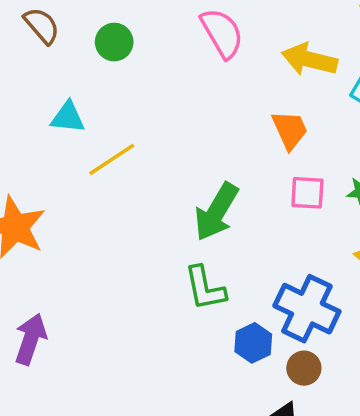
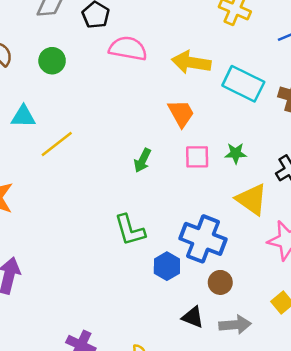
pink semicircle: (222, 33) -> (128, 49), turned -45
green arrow: (216, 212) -> (142, 160), moved, size x0.6
brown circle: (304, 368) -> (220, 282), moved

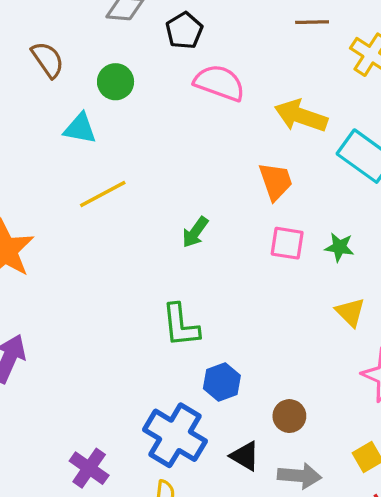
cyan triangle: (23, 117) -> (80, 128), moved
green arrow: (142, 160) -> (195, 232), moved
yellow triangle: (252, 199) -> (350, 312), size x0.7
blue cross: (203, 239) -> (175, 435), moved

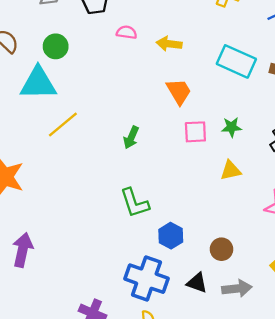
pink semicircle: (219, 83) -> (127, 32), size x0.6
yellow arrow: (301, 116) -> (169, 44), moved, size x0.7
cyan triangle: (80, 128) -> (38, 83), size x1.6
yellow triangle: (350, 312) -> (231, 170), moved, turned -45

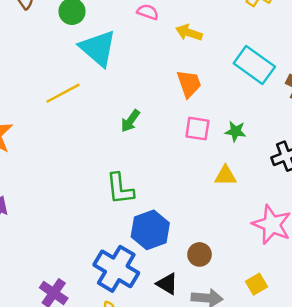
cyan triangle: (38, 83) -> (98, 48), moved, turned 30
blue hexagon: (171, 236) -> (150, 230), size x1.4

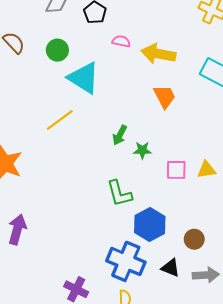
yellow arrow: (189, 33) -> (158, 54), size x1.5
pink square: (197, 129) -> (176, 170), moved
green star: (235, 131) -> (142, 150), moved

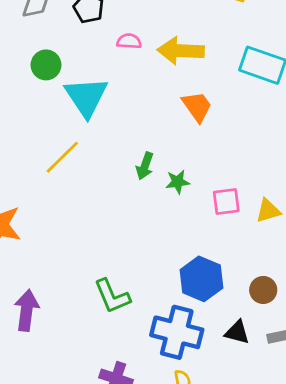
cyan triangle: (84, 78) -> (86, 97), turned 32
yellow triangle: (206, 170) -> (268, 211), moved
green L-shape: (119, 193) -> (112, 296), moved

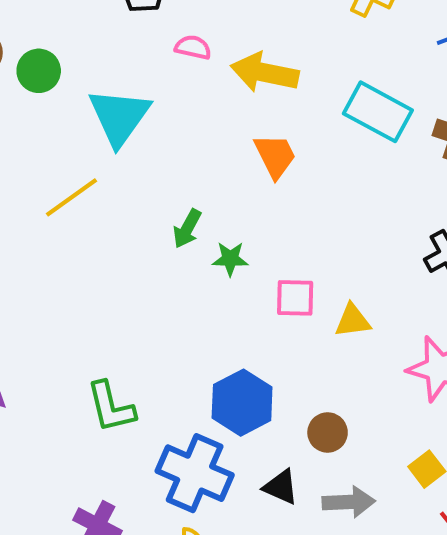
green circle: (46, 65) -> (39, 71), moved

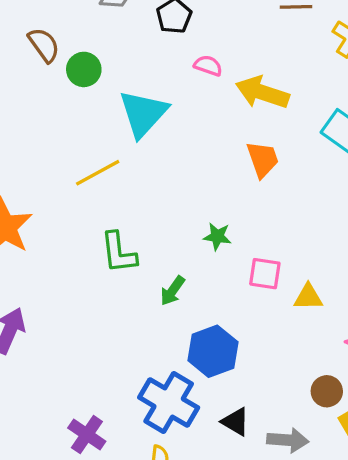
green arrow: (187, 229) -> (172, 291), moved
green L-shape: (111, 407) -> (119, 253), moved
brown circle: (328, 432) -> (327, 391), moved

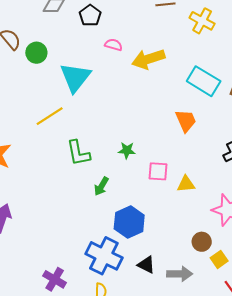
yellow arrow: (262, 92) -> (148, 59), turned -32
orange trapezoid: (263, 159) -> (186, 121), moved
green L-shape: (119, 253) -> (78, 153), moved

